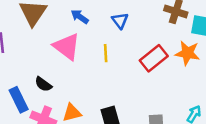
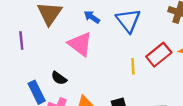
blue triangle: (120, 21) -> (128, 21), size x1.6
yellow line: (106, 53) -> (133, 66), moved

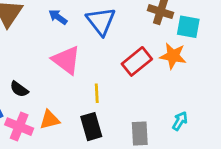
pink triangle: (80, 44) -> (66, 60), moved
yellow line: (133, 66) -> (97, 93), moved

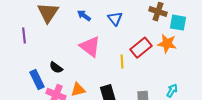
blue triangle: (101, 21) -> (115, 19), size x0.7
yellow line: (97, 93) -> (122, 62), moved

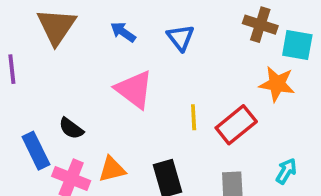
red rectangle: (141, 48) -> (236, 125), moved

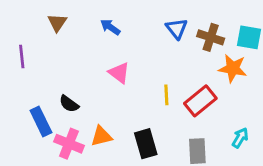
brown cross: (260, 25) -> (211, 37), moved
brown triangle: (56, 26) -> (57, 23), size x0.6
blue triangle: (181, 38) -> (177, 29), moved
pink triangle: (134, 89) -> (119, 73), size x0.7

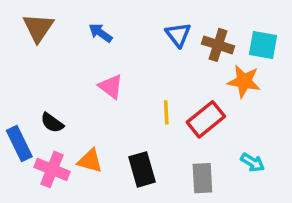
brown triangle: (57, 23) -> (38, 28), size x1.4
orange triangle: (101, 136) -> (90, 161), turned 30
cyan arrow: (240, 138) -> (253, 163), turned 90

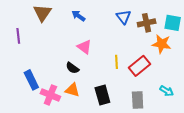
brown cross: (218, 45) -> (147, 23), turned -30
black semicircle: (52, 123) -> (72, 68), moved

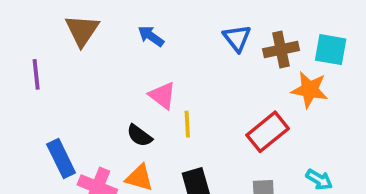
yellow line: (117, 62) -> (187, 124), moved

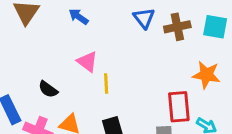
orange star: (310, 90) -> (206, 75), moved
red rectangle: (268, 132) -> (179, 107), moved, turned -56
black semicircle: (139, 136) -> (48, 89), moved

